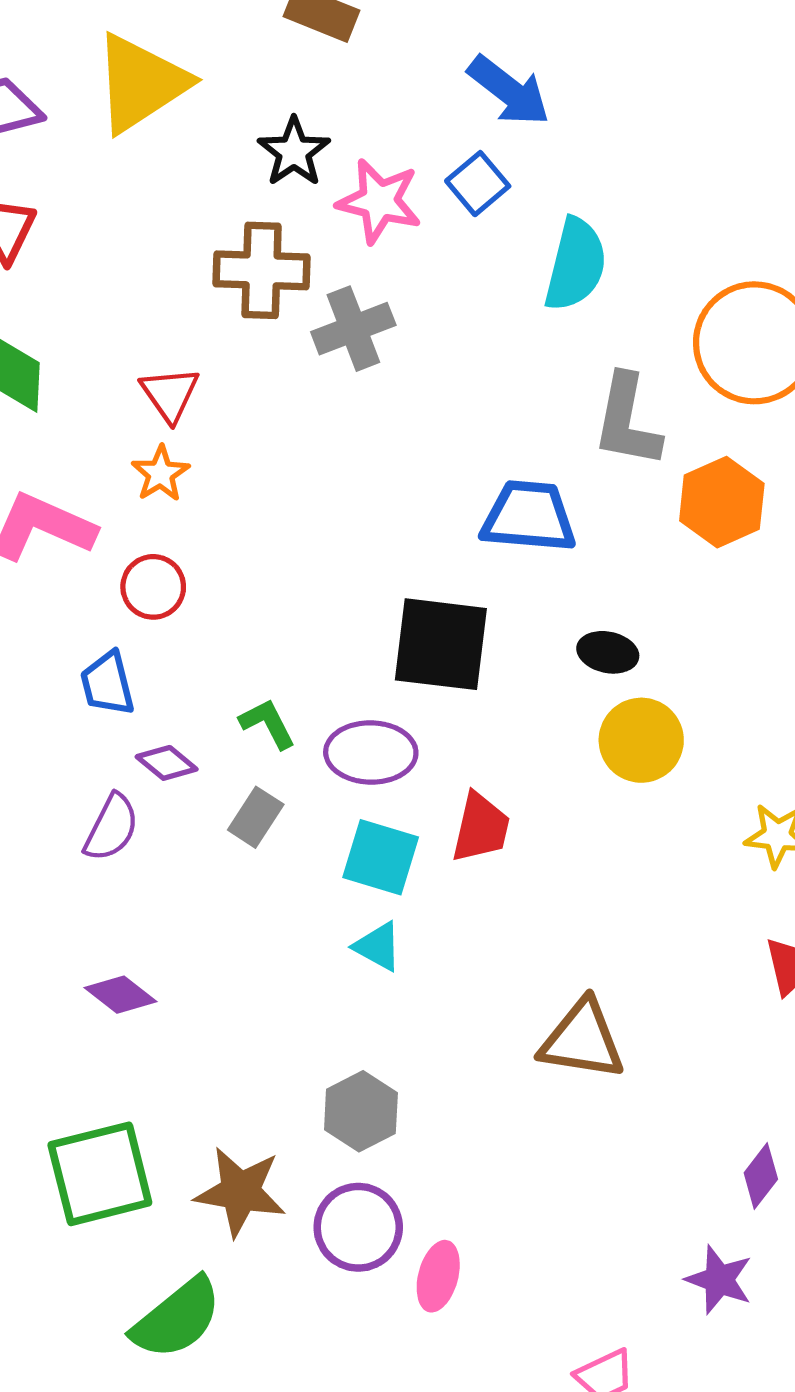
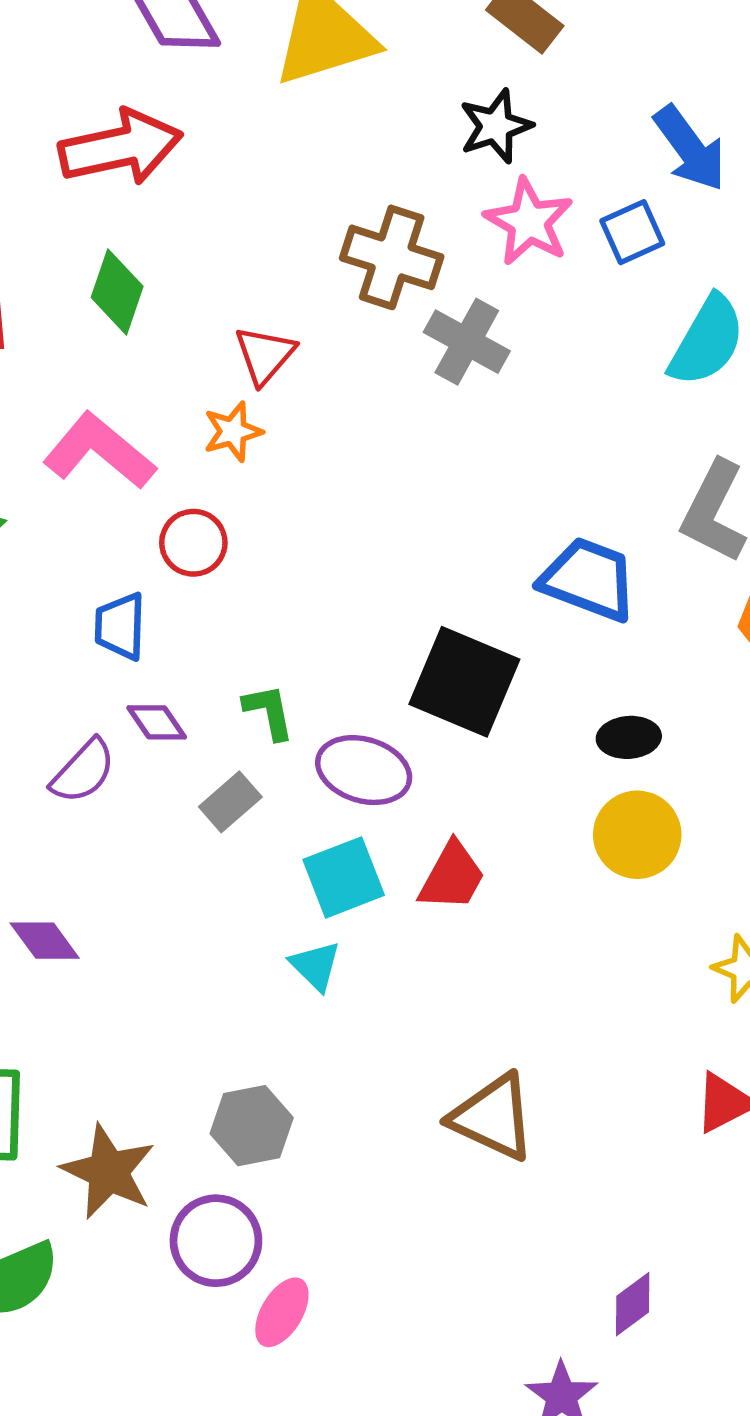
black star: (294, 152) -> (496, 126), moved
gray cross: (353, 329) -> (467, 342), turned 34
black ellipse: (608, 652) -> (629, 737), turned -32
cyan square: (381, 857) -> (344, 877), turned 36

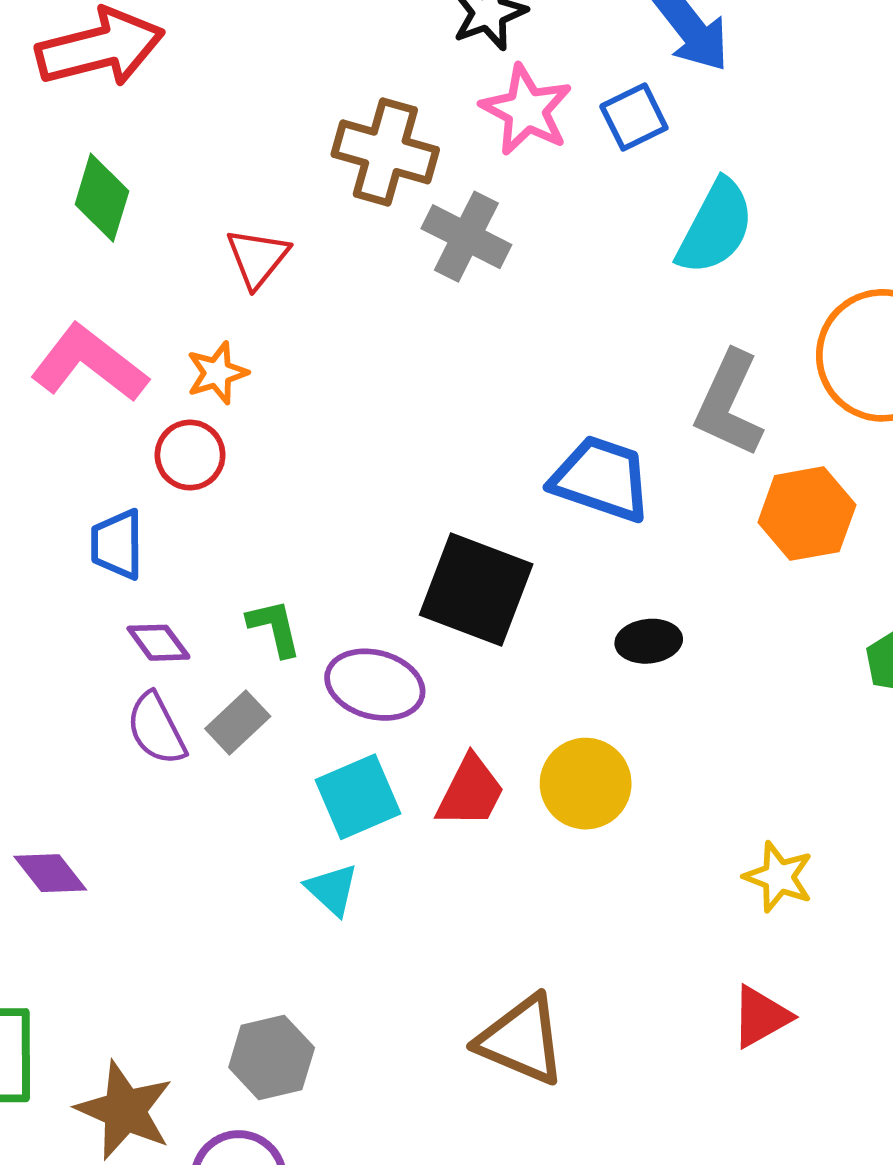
orange star: (233, 432) -> (217, 373), moved
purple semicircle: (83, 771) -> (156, 729), moved, turned 112
yellow circle: (637, 835) -> (586, 784), moved

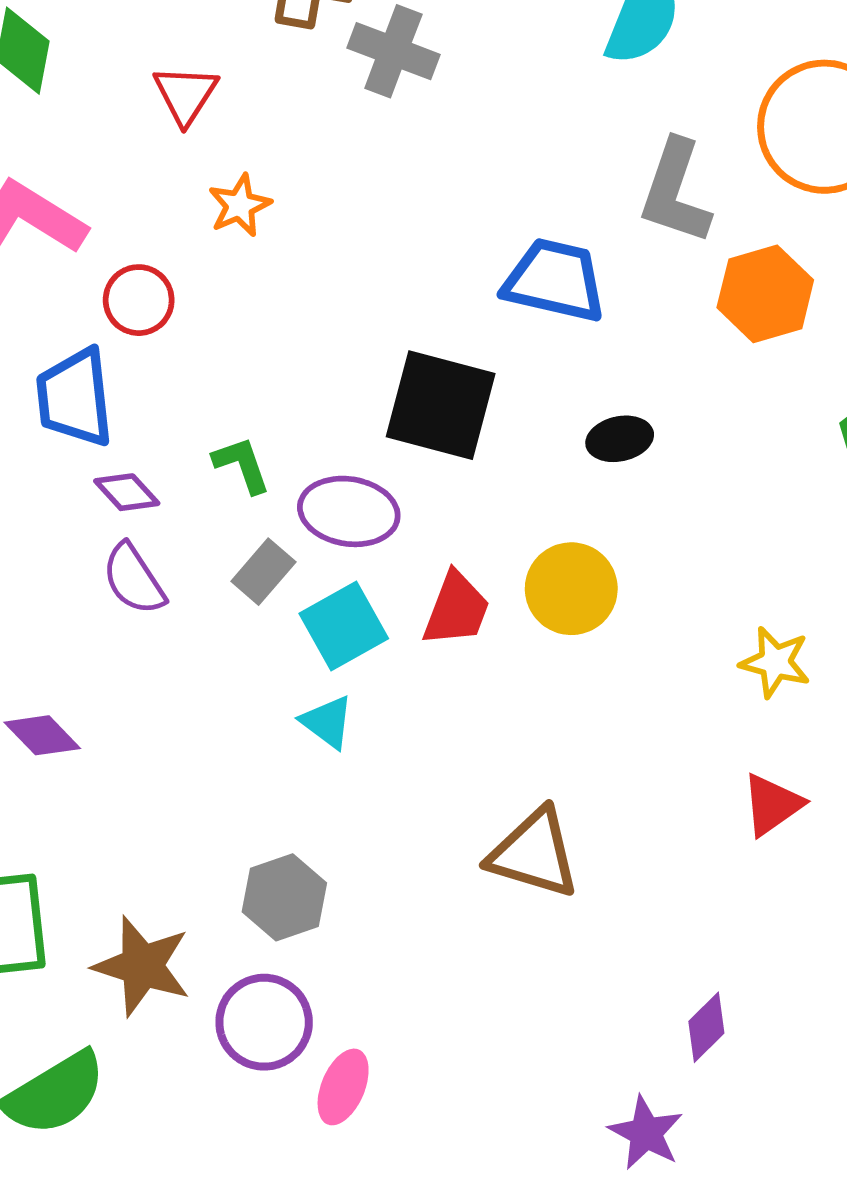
orange star: (217, 373) -> (240, 205), moved
blue trapezoid: (117, 544) -> (75, 398), size x1.4
gray rectangle: (238, 722) -> (263, 572), moved

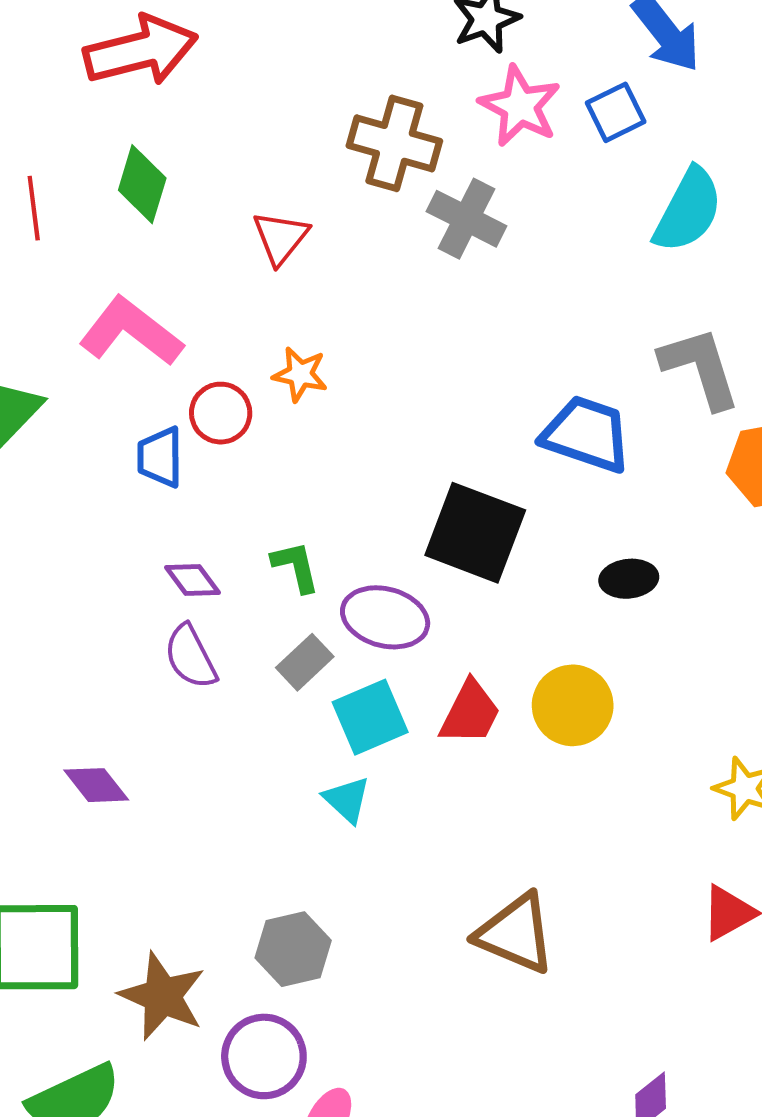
gray L-shape: (675, 192) -> (700, 368), turned 138
orange star: (240, 205) -> (300, 374), moved, turned 30
blue trapezoid: (75, 398) -> (160, 457), moved, size x0.7

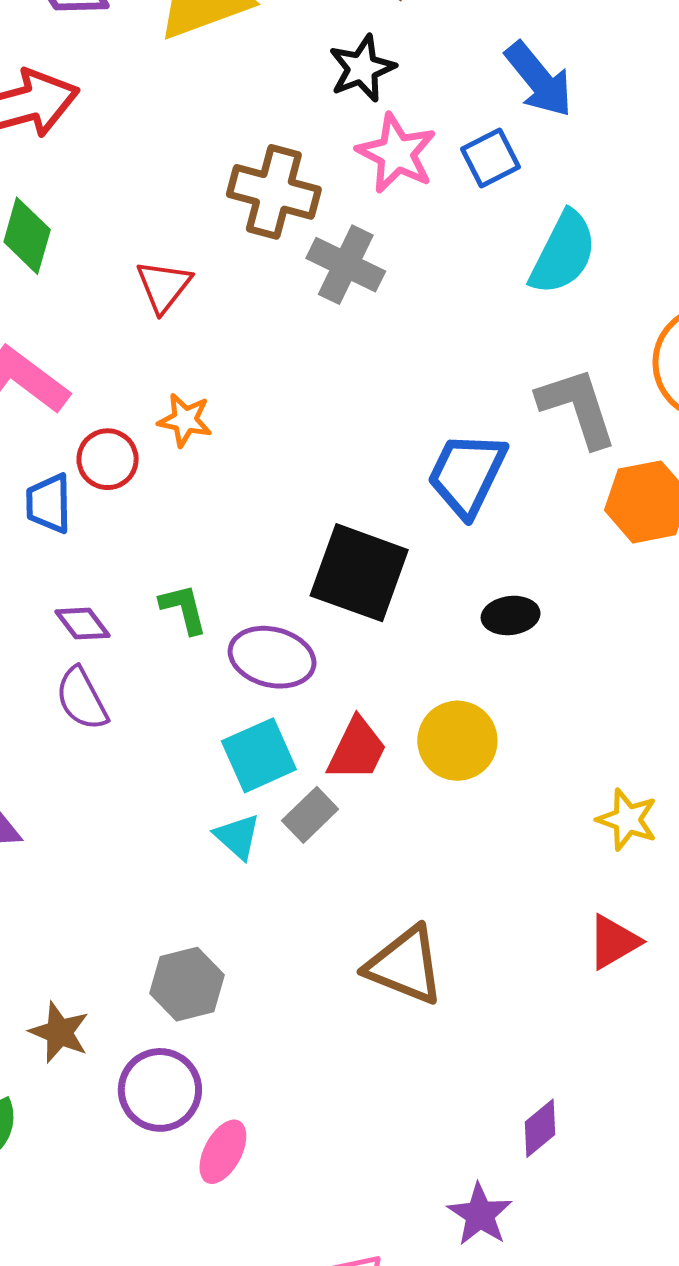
blue trapezoid: (586, 434) -> (467, 474), turned -82
gray rectangle: (305, 662) -> (310, 815), moved
brown star: (162, 996) -> (59, 1032), size x0.7

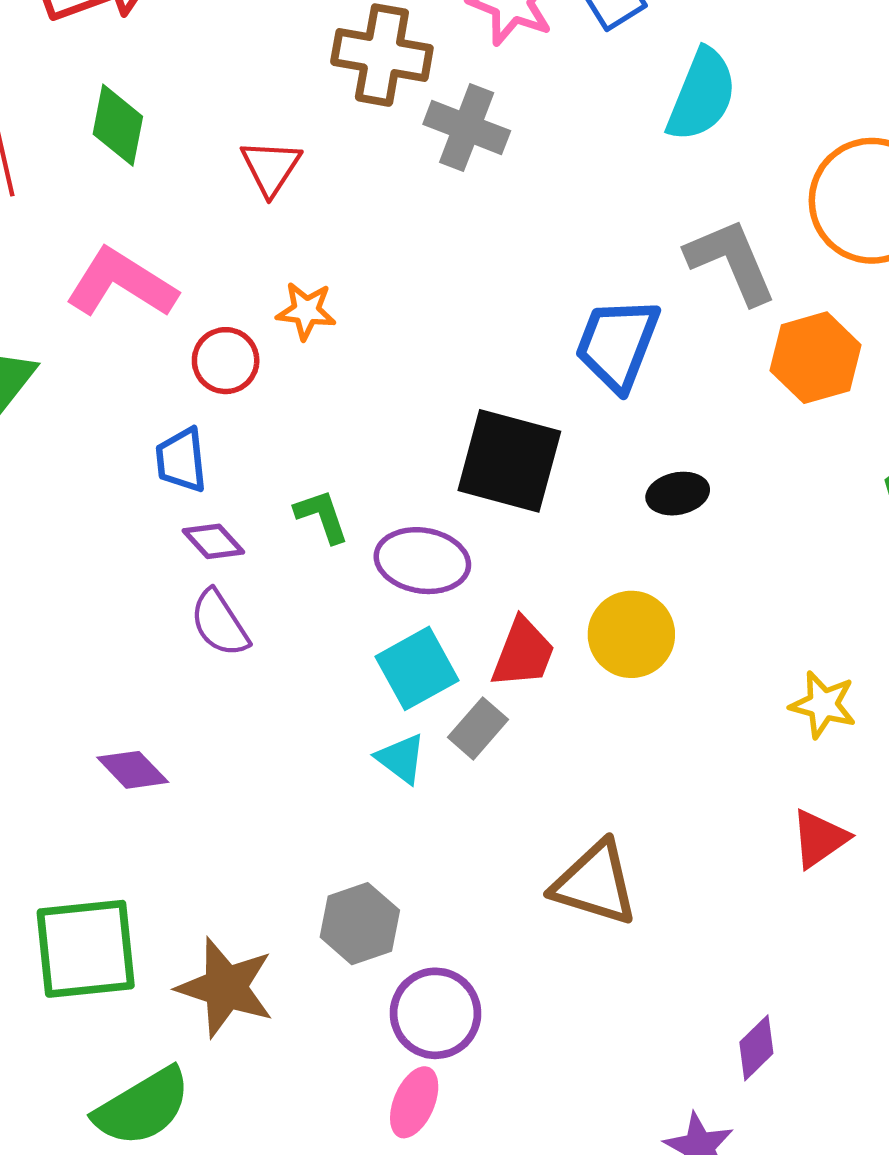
blue trapezoid: (49, 503) -> (181, 460), moved
brown star: (59, 1032) -> (226, 987), size x1.5
purple circle: (160, 1090) -> (435, 1013), moved

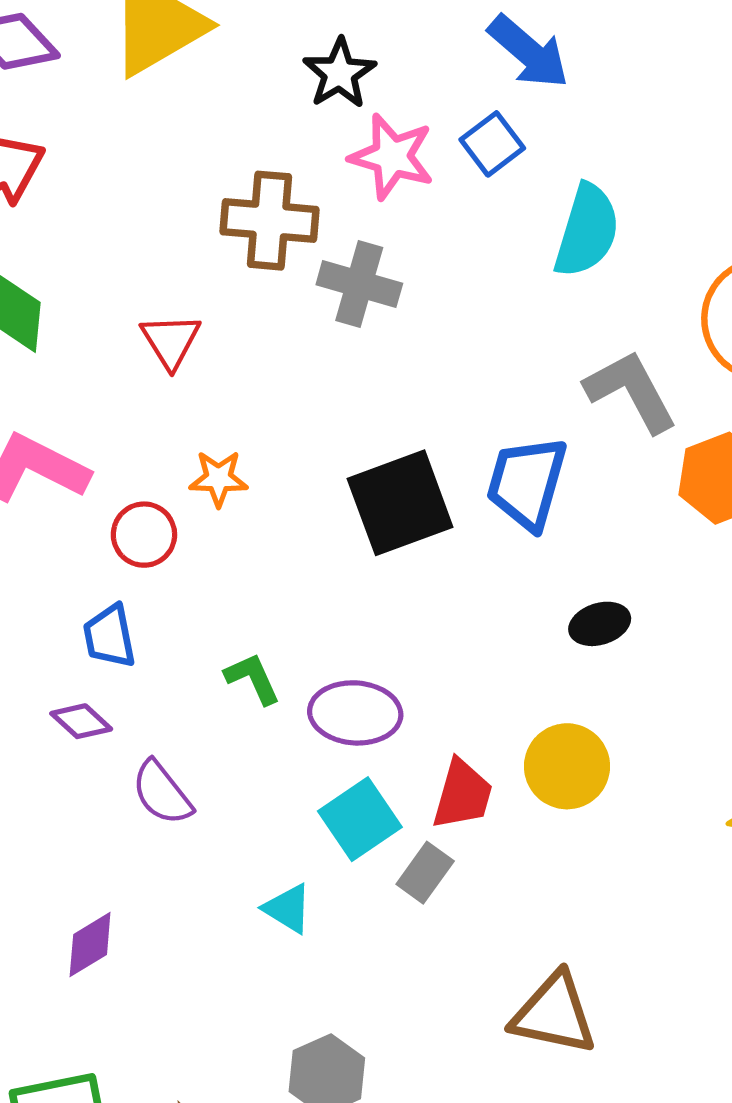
black square: (509, 461) -> (400, 503), moved, turned -30
purple diamond: (213, 541) -> (81, 721), moved
cyan triangle: (401, 759) -> (288, 909), moved
purple diamond: (133, 770) -> (90, 945), turned -72

